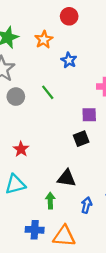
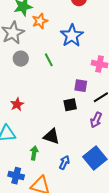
orange star: (44, 40) -> (40, 21), moved
blue star: (69, 60) -> (72, 36), size x1.6

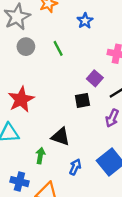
blue star: (72, 36) -> (85, 21), size x0.6
purple square: (81, 86) -> (95, 78), turned 32
red star: (17, 104) -> (21, 99), size x1.6

